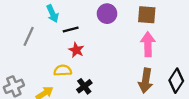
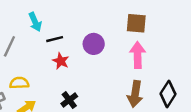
purple circle: (107, 14) -> (94, 44), moved
yellow semicircle: (63, 70) -> (19, 83), moved

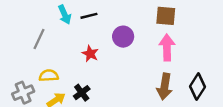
black line: (55, 39) -> (89, 16), moved
black cross: (69, 100) -> (82, 93), moved

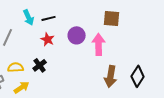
pink arrow: (167, 48) -> (99, 44), moved
red star: (90, 54) -> (48, 39), moved
black cross: (82, 93) -> (40, 65), moved

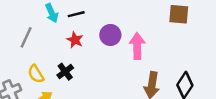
brown square: (112, 18) -> (179, 14), moved
yellow semicircle: (16, 67) -> (36, 74), turned -119

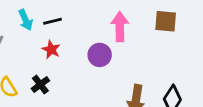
purple circle: (110, 35) -> (100, 55), moved
pink arrow: (137, 46) -> (120, 27), moved

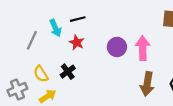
cyan arrow: (26, 20) -> (55, 28), moved
pink arrow: (120, 27) -> (143, 48), moved

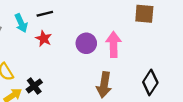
black cross: (68, 72) -> (34, 86), moved
brown arrow: (147, 84) -> (104, 85), moved

